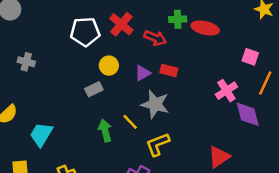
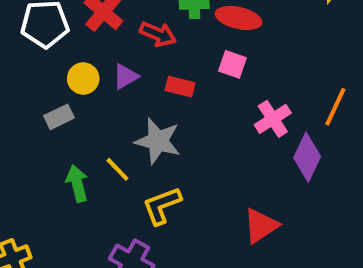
pink square: (250, 57) -> (232, 64), moved
purple triangle: (143, 73) -> (126, 76), moved
purple diamond: (248, 114) -> (307, 157), turned 40

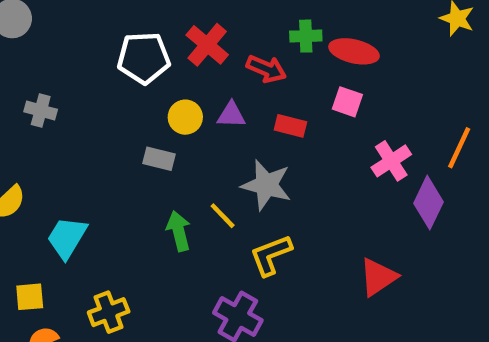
purple triangle: (126, 76) -> (231, 115), turned 32
gray rectangle: (59, 117) -> (159, 159), turned 40

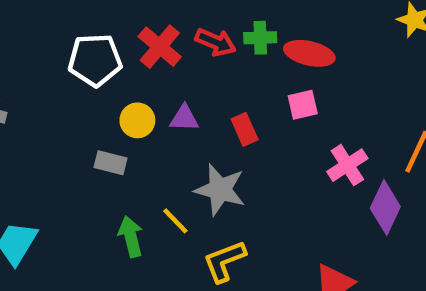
red arrow: (266, 69) -> (216, 42), moved
pink square: (347, 102) -> (303, 105), turned -32
red rectangle: (290, 126) -> (245, 129), turned 52

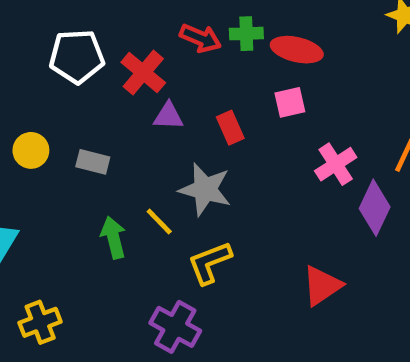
red cross: (160, 47) -> (143, 73), moved
yellow circle: (137, 120) -> (31, 150), moved

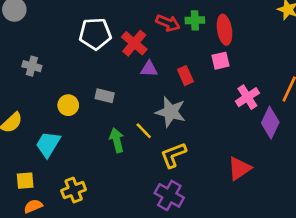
red ellipse: (297, 50) -> (225, 30), turned 68
yellow circle: (31, 150) -> (68, 105), moved
purple cross: (175, 327) -> (169, 195), moved

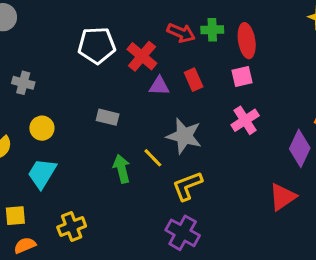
red rectangle: (185, 76) -> (194, 80), moved
pink cross: (247, 97) -> (245, 120), moved
yellow circle: (68, 105) -> (42, 128), moved
red triangle: (239, 169) -> (283, 197), moved

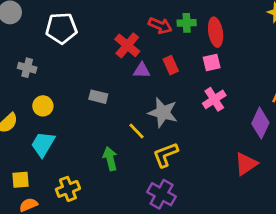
white pentagon: (97, 45) -> (61, 28), moved
green arrow: (122, 169) -> (110, 159), moved

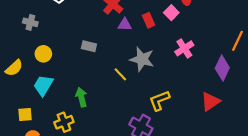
pink square: (212, 62) -> (171, 13), moved, turned -32
yellow L-shape: (165, 155) -> (159, 100), moved
green arrow: (110, 159) -> (81, 97), moved

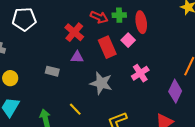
red rectangle: (149, 20) -> (107, 47), size x1.5
purple triangle: (125, 25) -> (77, 57), moved
yellow line: (120, 74) -> (75, 109), moved

